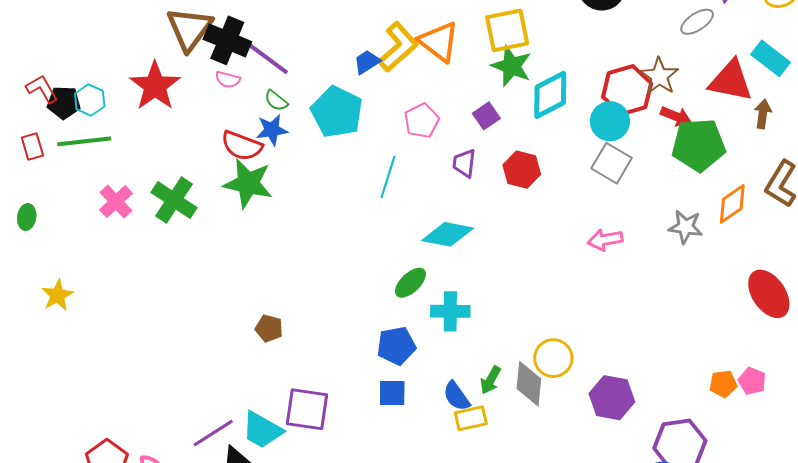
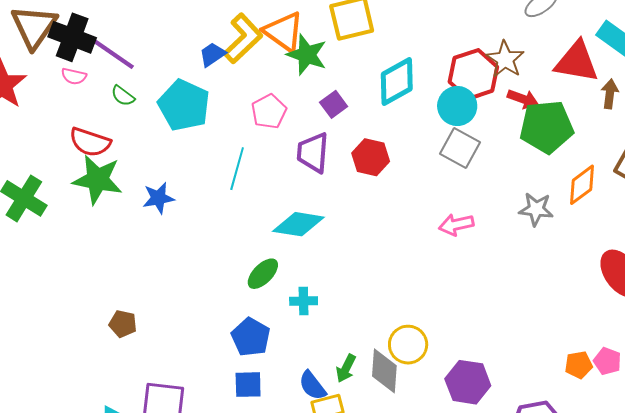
green star: (511, 66) -> (307, 55), moved
blue star: (272, 130) -> (158, 198), moved
purple trapezoid: (464, 163) -> (313, 153), size x1.4
cyan cross: (450, 311) -> (304, 301), size x0.7
blue pentagon: (396, 346) -> (251, 337), turned -30

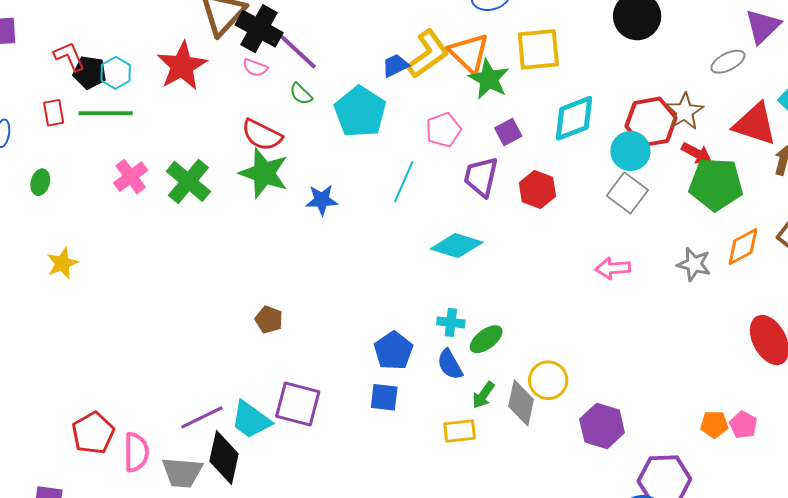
green ellipse: (263, 274) -> (486, 339), moved
blue semicircle: (312, 386) -> (450, 364), moved

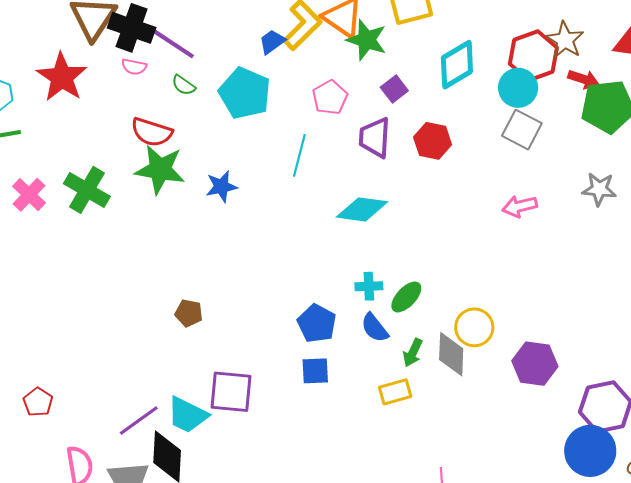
red pentagon: (93, 433) -> (38, 402), moved, size x0.7

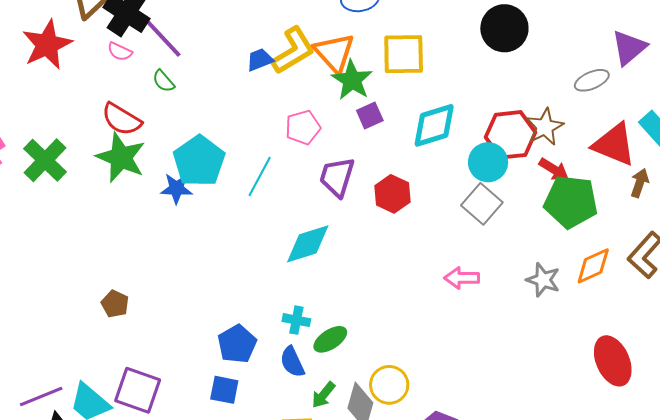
purple square: (394, 89) -> (370, 116), moved
cyan pentagon: (245, 93) -> (199, 161), moved
cyan diamond: (362, 209) -> (308, 244), turned -39

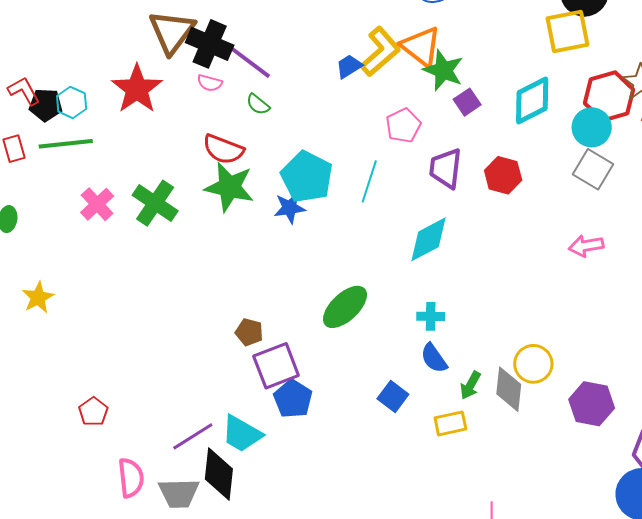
yellow square: (404, 54) -> (567, 32), moved
green ellipse: (330, 339) -> (345, 307), moved, size x1.4
blue pentagon: (237, 344) -> (293, 399), moved
purple square: (138, 390) -> (276, 366), moved, turned -30
blue square: (224, 390) -> (393, 396), moved, turned 36

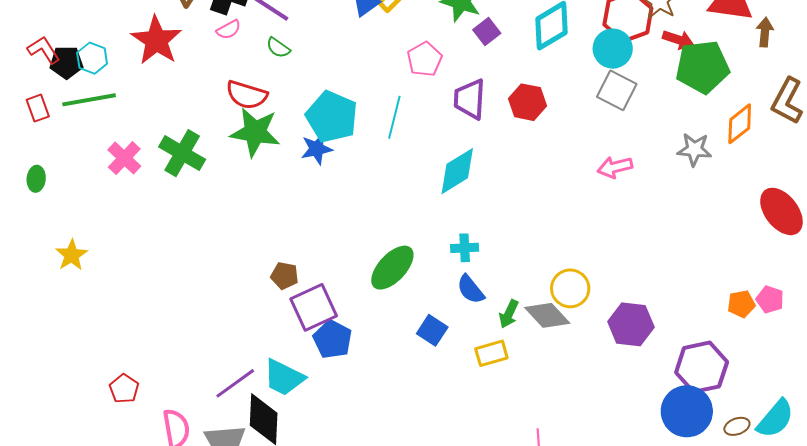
pink semicircle: (210, 83) -> (229, 30), turned -40
green ellipse: (345, 307) -> (392, 268), moved
gray diamond: (509, 389) -> (547, 315), turned -45
red pentagon: (93, 412) -> (124, 389), moved

